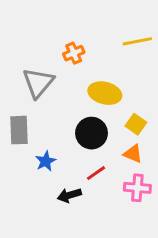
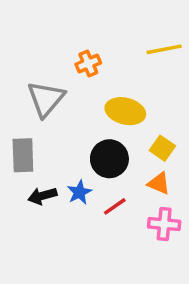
blue star: (46, 161) -> (79, 192), moved
black arrow: (69, 195) -> (42, 196), moved

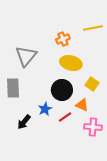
orange cross: (88, 63) -> (63, 39), moved
orange triangle: (159, 183) -> (82, 105), moved
black arrow: (42, 196) -> (24, 122), moved, turned -35

